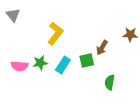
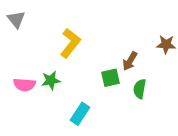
cyan rectangle: (63, 65) -> (80, 114), moved
green semicircle: (110, 82) -> (140, 89), moved

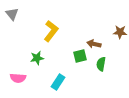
brown arrow: (130, 61) -> (94, 44), turned 72
pink semicircle: (24, 85) -> (18, 78), moved

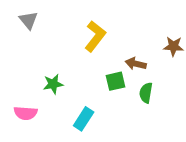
gray triangle: (12, 14) -> (28, 20), moved
yellow L-shape: (51, 31) -> (95, 36), moved

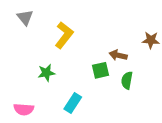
yellow L-shape: (95, 36) -> (64, 35), moved
pink semicircle: (26, 113) -> (24, 109), moved

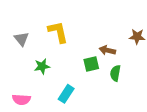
gray triangle: (25, 17) -> (21, 39), moved
yellow L-shape: (64, 35) -> (58, 32), turned -50

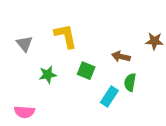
green square: (91, 64) -> (86, 71), moved, turned 35
cyan rectangle: (66, 94) -> (109, 96), moved

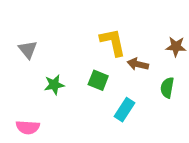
yellow L-shape: (66, 36) -> (113, 42), moved
green semicircle: (130, 82) -> (167, 88), moved

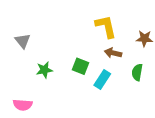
yellow L-shape: (113, 42) -> (106, 26), moved
cyan rectangle: (125, 110) -> (102, 79), moved

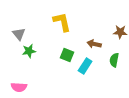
yellow L-shape: (106, 26) -> (62, 22), moved
green star: (44, 70) -> (29, 51), moved

